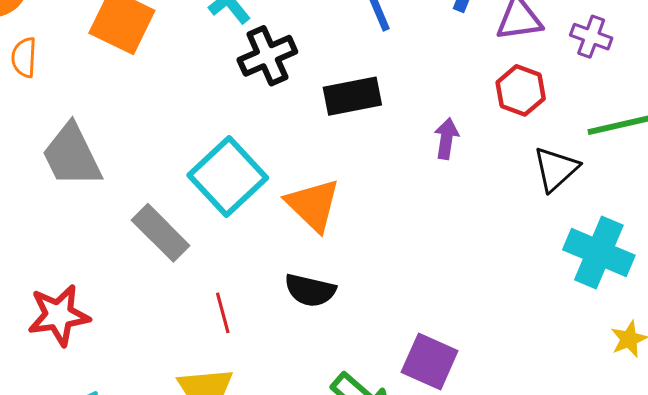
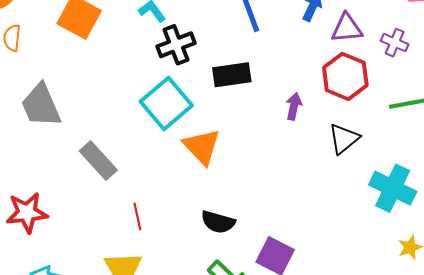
red hexagon: (521, 90) -> (345, 76), size x1.4
black triangle: (556, 169) -> (344, 139), moved
cyan square: (228, 176) -> (166, 103), moved
black semicircle: (310, 290) -> (218, 222), moved

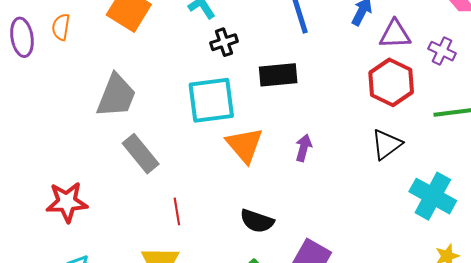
black cross: (176, 45) -> (224, 42), size x0.7
cyan square: (166, 103) -> (211, 100), turned 30
gray trapezoid: (41, 105) -> (116, 96), moved, turned -138
purple arrow: (294, 106) -> (304, 148), moved

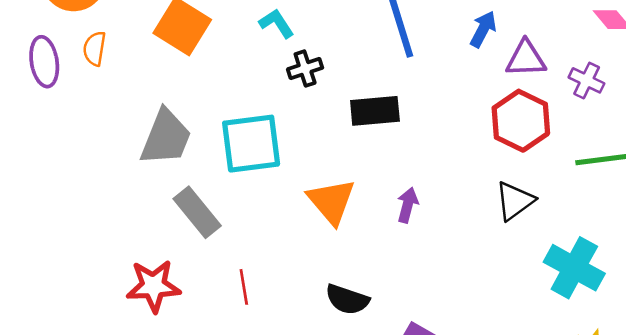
cyan square: (211, 100) -> (251, 144), moved
red star: (67, 202) -> (153, 286), moved

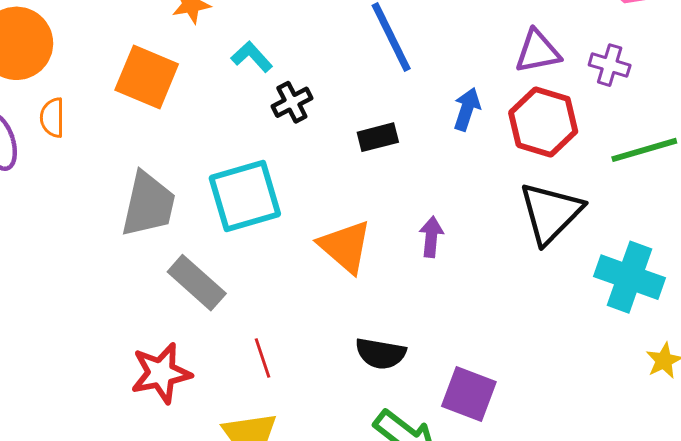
blue arrow: (483, 29) -> (467, 109), moved
black rectangle: (375, 111) -> (378, 137), size x0.7
black triangle: (515, 201) -> (551, 213), size x1.4

